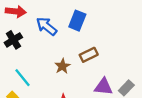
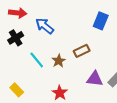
blue rectangle: (77, 21) -> (101, 21), moved
cyan line: (23, 78) -> (37, 60), moved

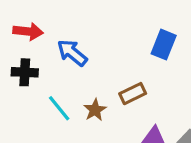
black cross: (16, 38) -> (25, 72), turned 35

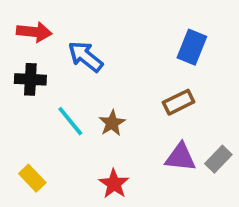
brown rectangle: (133, 94) -> (179, 102), moved

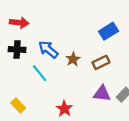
blue rectangle: (192, 47) -> (108, 31), turned 36
blue arrow: (85, 57) -> (48, 49), moved
brown star: (112, 123) -> (73, 59), moved

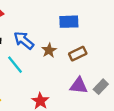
blue rectangle: (108, 31) -> (69, 22), moved, turned 30

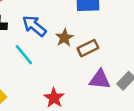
brown rectangle: (78, 54) -> (88, 48), moved

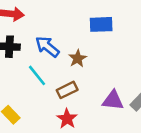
brown rectangle: (88, 48) -> (67, 90), moved

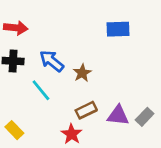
blue rectangle: (101, 24) -> (118, 29), moved
brown rectangle: (67, 90) -> (86, 110), moved

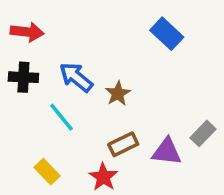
blue rectangle: (118, 29) -> (167, 34), turned 45
gray rectangle: (145, 117) -> (203, 133), moved
yellow rectangle: (14, 130) -> (47, 172), moved

